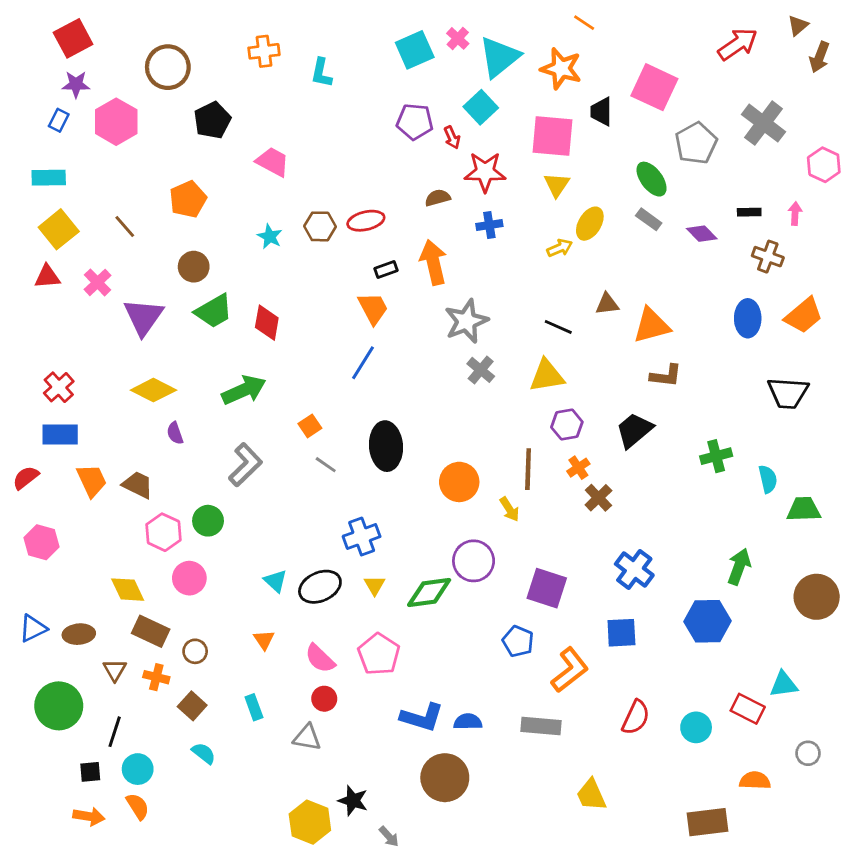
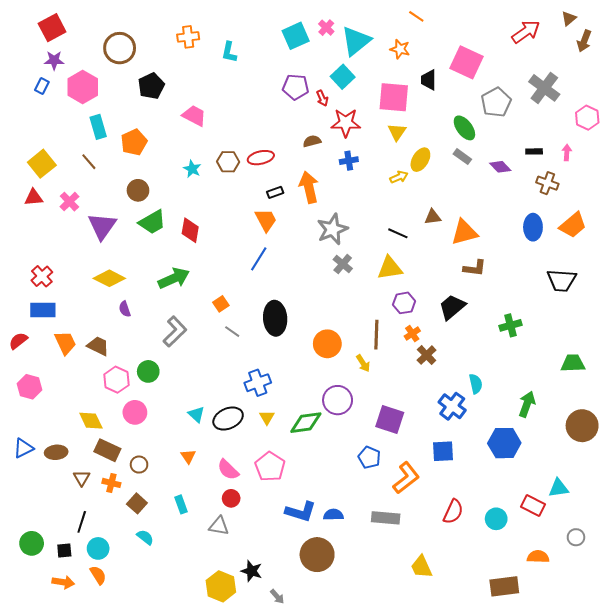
orange star: (561, 69) -> (400, 49), size x0.7
cyan rectangle: (49, 178) -> (98, 127), moved, turned 75
cyan semicircle: (768, 479) -> (476, 384), moved
green circle: (59, 706) -> (32, 543), moved, size x0.7

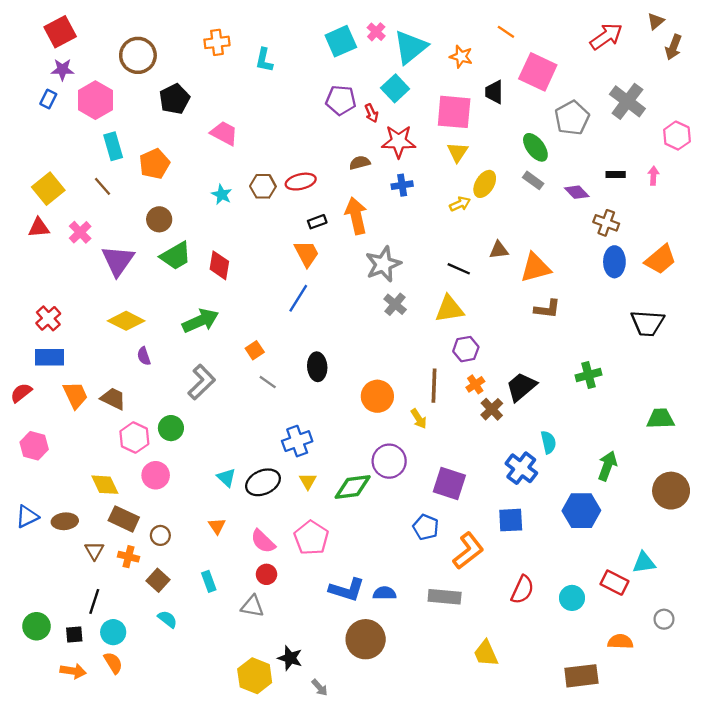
orange line: (416, 16) -> (506, 32), moved
brown cross: (547, 183) -> (606, 223), moved
black trapezoid: (452, 307) -> (521, 387), moved
black ellipse: (275, 318) -> (317, 367), size x0.7

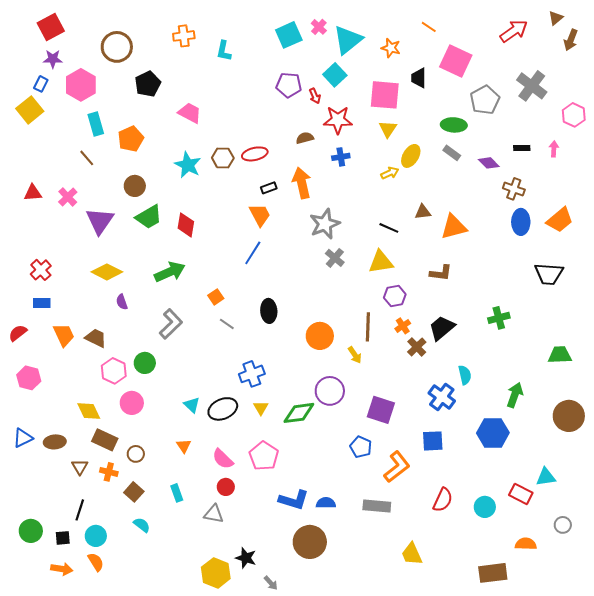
green ellipse: (535, 147) -> (454, 125), turned -50
yellow square: (48, 189) -> (30, 110), moved
cyan star: (222, 195) -> (188, 165), size x1.5
brown L-shape: (547, 309) -> (441, 273), moved
blue rectangle: (49, 357) -> (42, 303), size x0.7

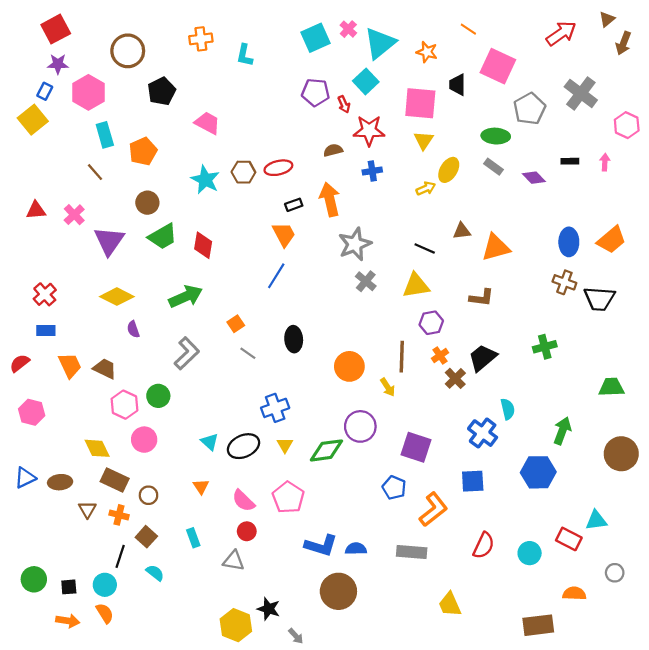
brown cross: (514, 189) -> (564, 282), moved
black line: (80, 510) -> (120, 556), moved

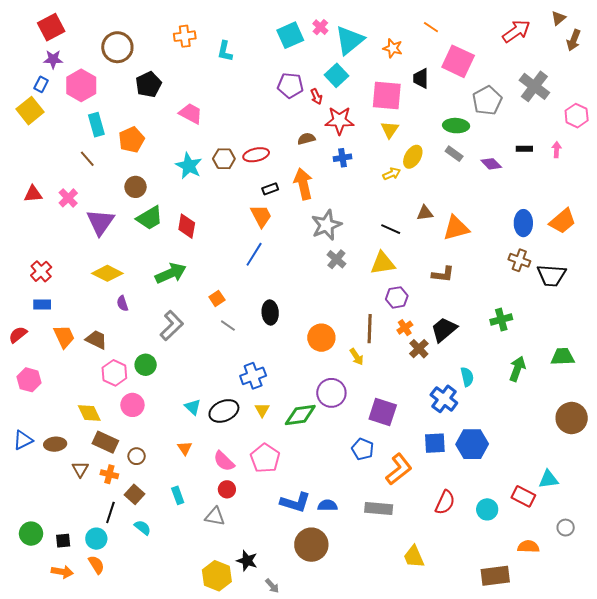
green arrow: (562, 431) -> (517, 369), moved
blue hexagon: (538, 472) -> (472, 444), moved

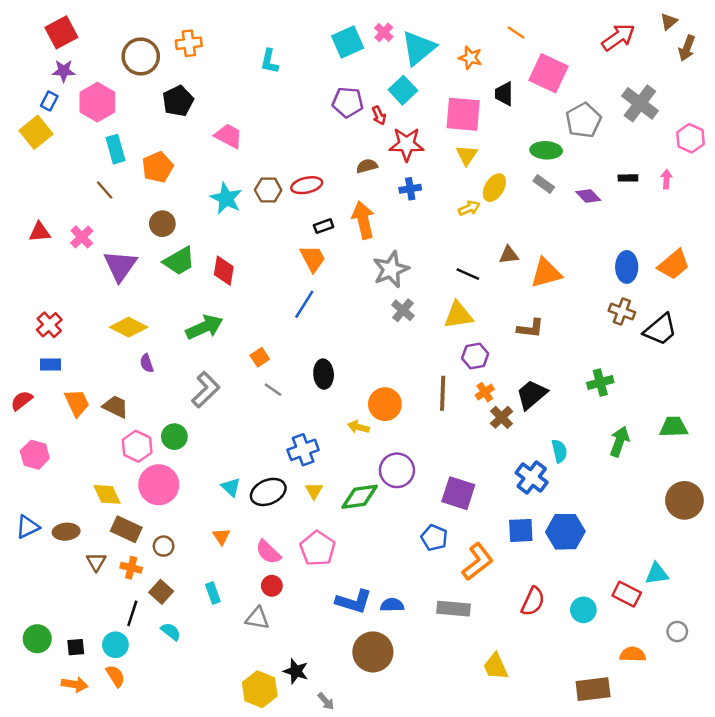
orange cross: (185, 36) -> (189, 43), moved
black trapezoid: (551, 275) -> (660, 330), turned -44
yellow arrow: (357, 357) -> (358, 427), moved, turned 138
pink circle: (132, 405) -> (159, 485), size x1.4

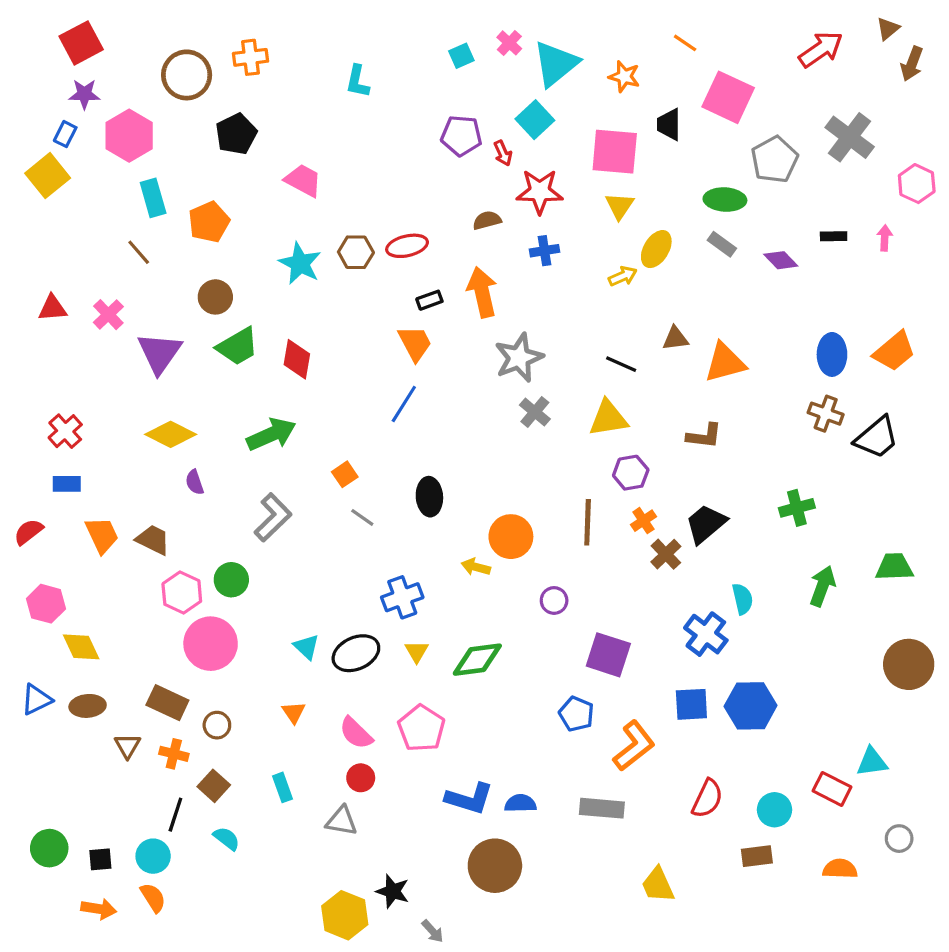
cyan square: (348, 42) -> (461, 56), size x0.6
purple circle: (397, 470) -> (554, 600), moved, size x0.6
yellow diamond: (107, 494) -> (81, 647), moved
brown rectangle: (593, 689) -> (757, 856), moved, size x0.7

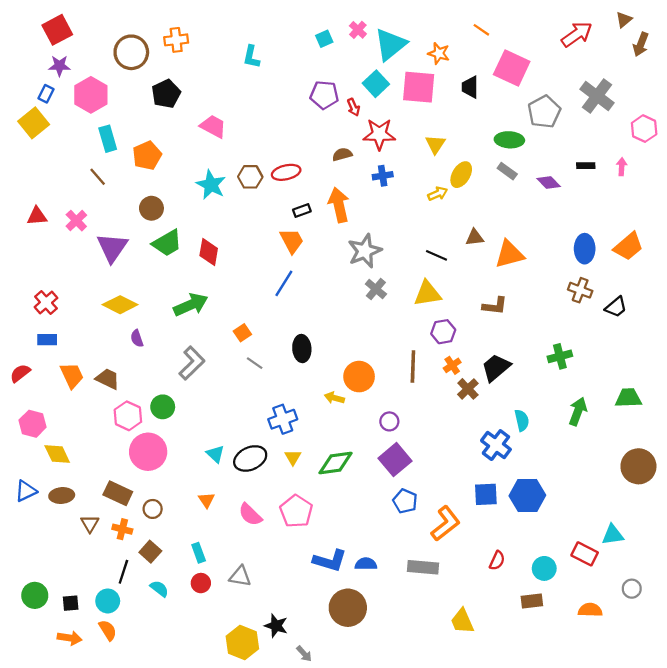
pink square: (615, 152) -> (419, 87), moved
black trapezoid: (877, 438) -> (616, 307), size x0.7
purple square: (608, 655) -> (395, 460), moved, turned 32
red circle: (361, 778) -> (201, 583), moved
red semicircle: (707, 799) -> (497, 561), size x0.7

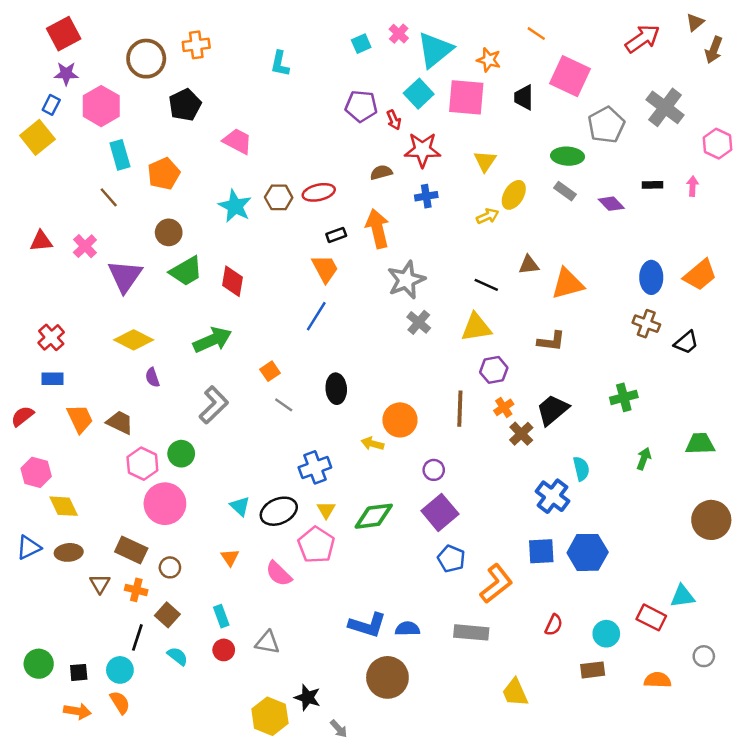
green arrow: (578, 411) -> (644, 459), size x0.7
pink pentagon: (296, 511) -> (316, 545), moved

